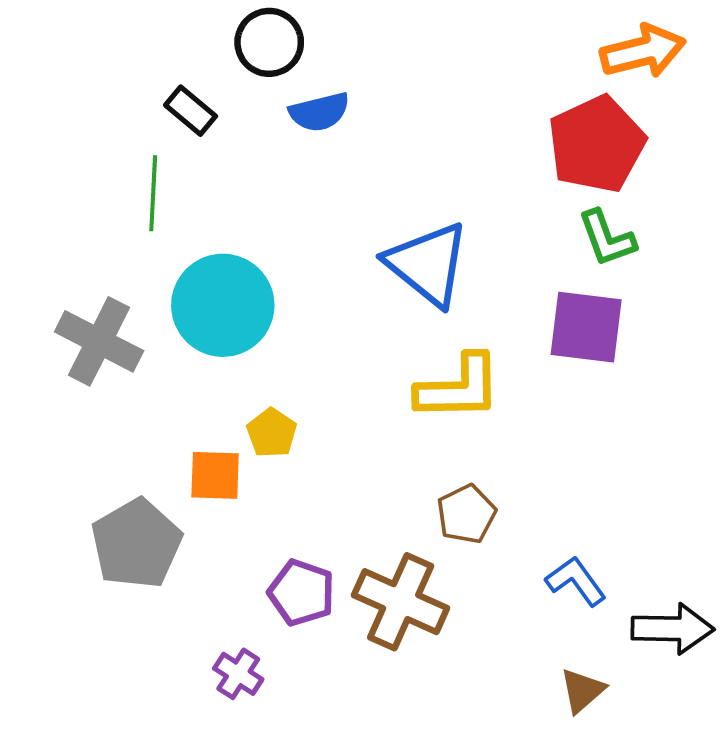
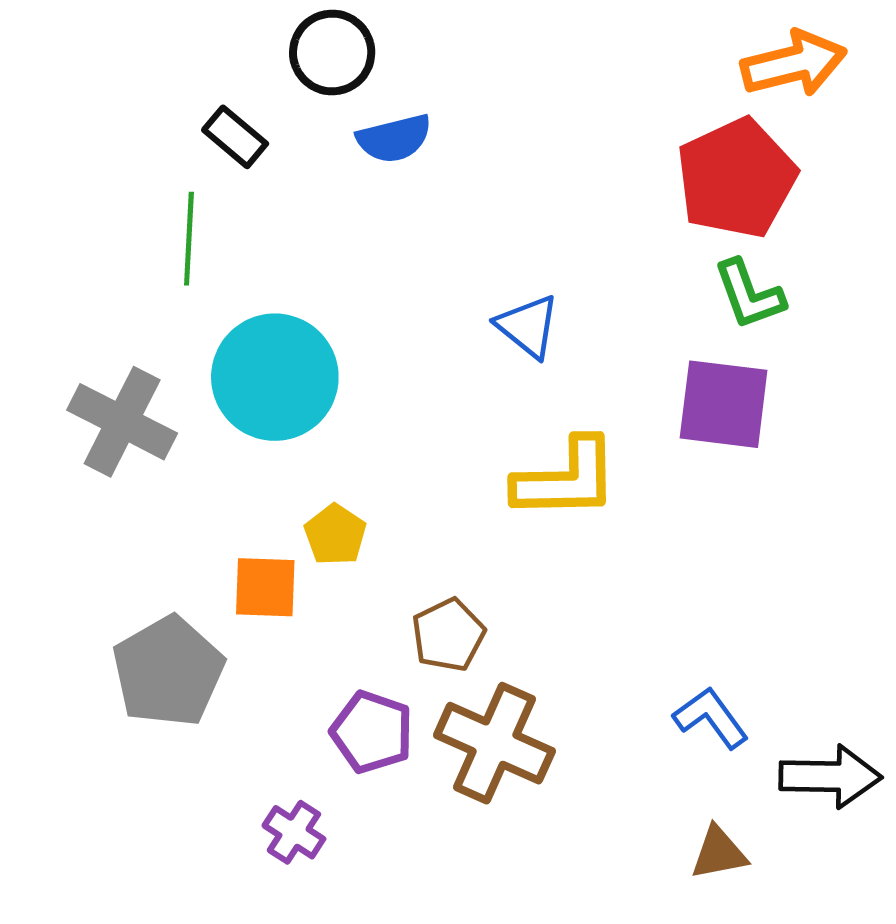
blue triangle: (428, 264) -> (528, 326), size x0.6
brown pentagon: (466, 514) -> (448, 635), moved
brown triangle: (582, 691) -> (719, 853), turned 30

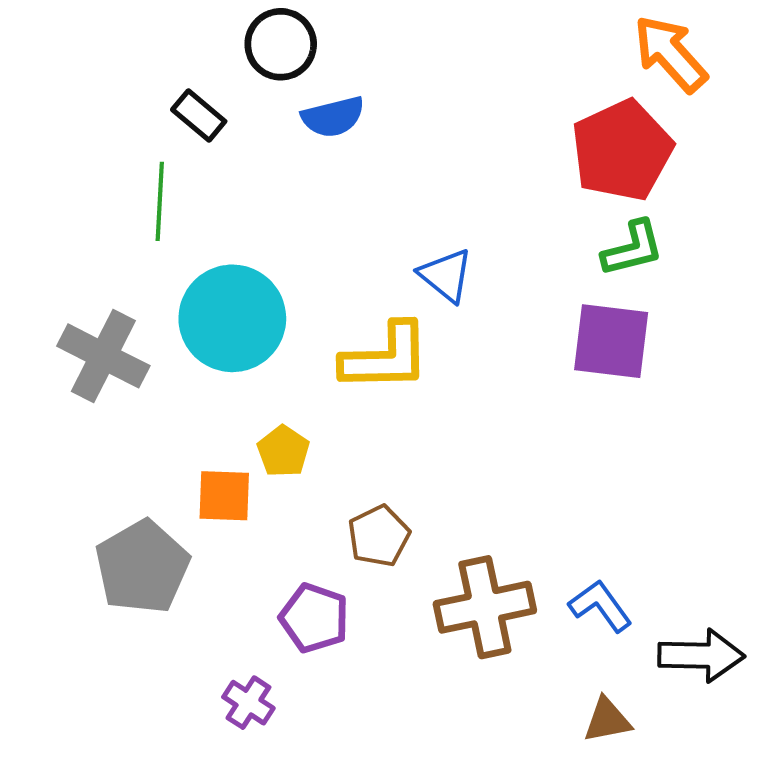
orange arrow: (794, 64) -> (670, 54), turned -118
green L-shape: (749, 294) -> (633, 248), turned -84
yellow L-shape: (566, 479) -> (385, 357), moved
brown cross: (494, 743) -> (485, 607), moved, turned -36

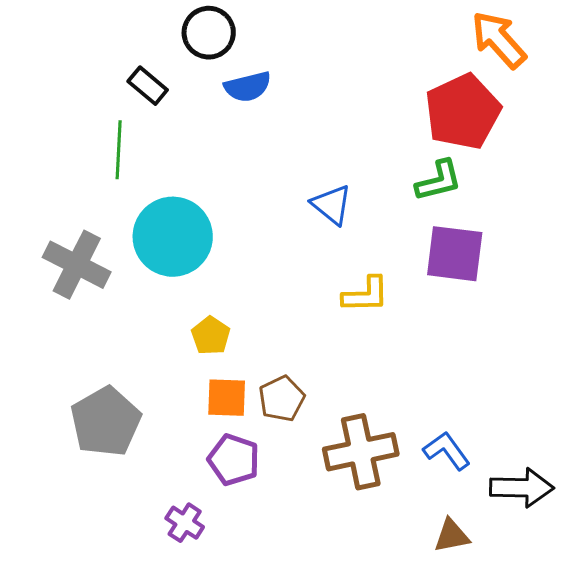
green L-shape: (633, 248) -> (439, 181), moved
yellow L-shape: (385, 357) -> (366, 295), moved, size x0.7
orange square: (224, 496) -> (227, 398), moved

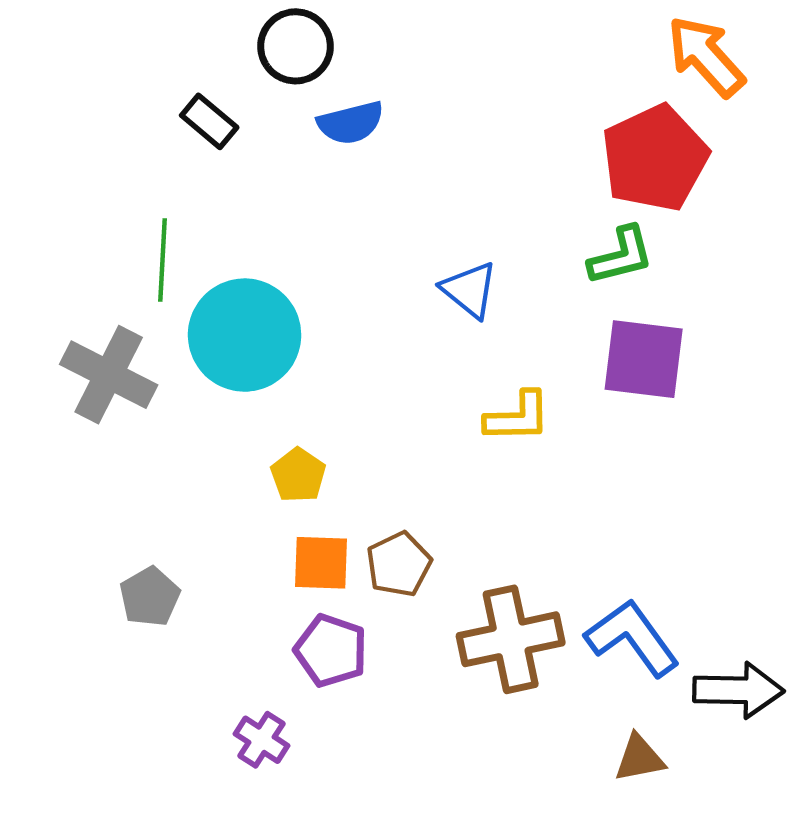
green line: (119, 150) -> (162, 260), moved
gray pentagon: (106, 422) -> (150, 597), size x0.6
blue L-shape: (447, 451) -> (632, 638), size x1.4

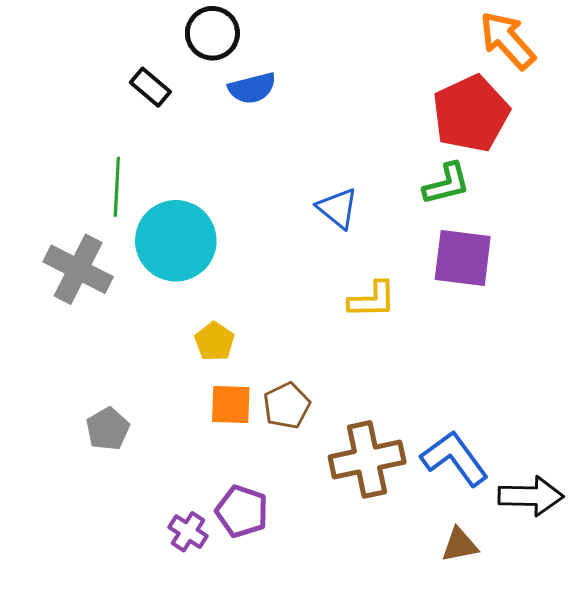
purple pentagon: (331, 651) -> (242, 511), moved

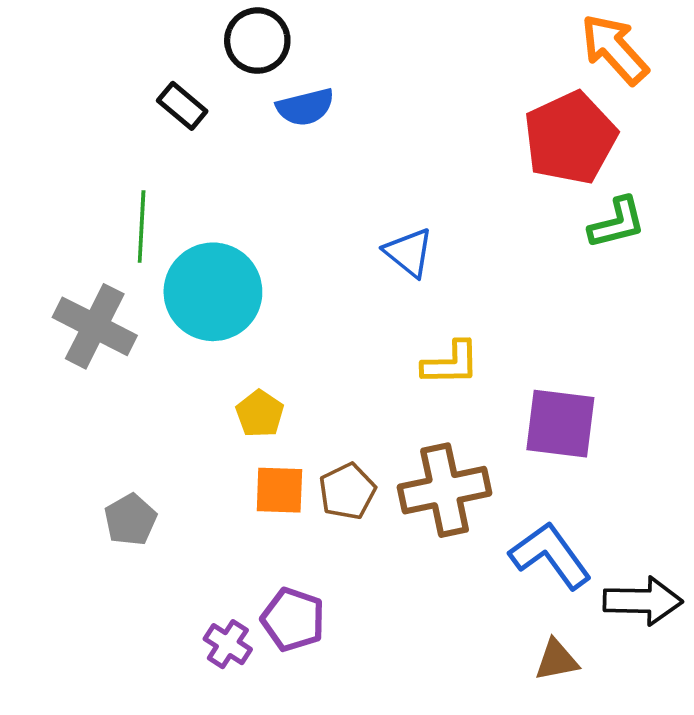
green L-shape: (446, 184) -> (617, 223), moved
purple square: (463, 258) -> (560, 424), moved
brown cross: (367, 459) -> (445, 490), moved

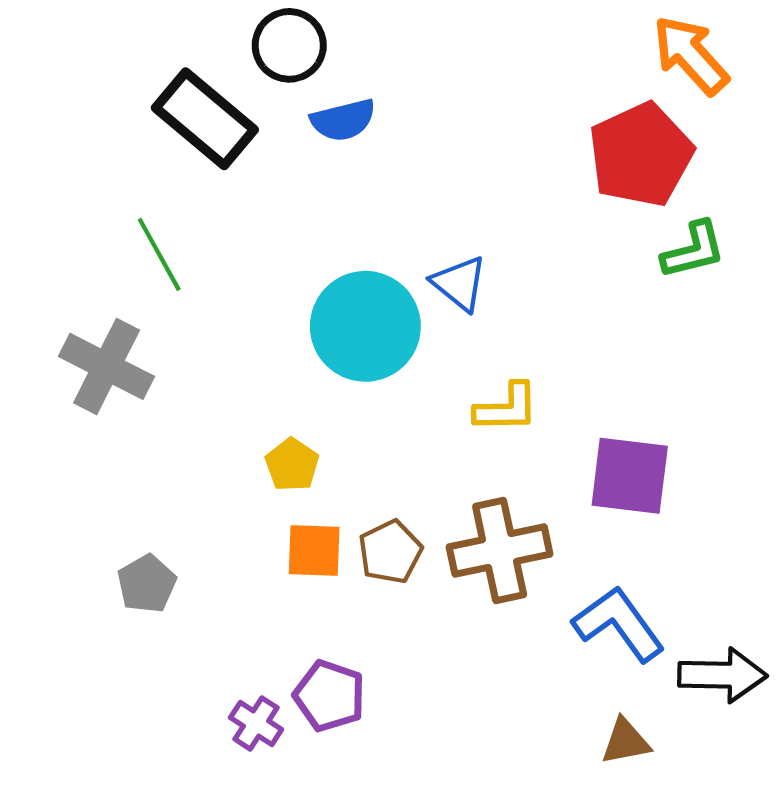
black rectangle: (182, 106) -> (205, 119), size x1.8
green line: (142, 227) -> (159, 254), turned -32
cyan circle: (213, 292) -> (365, 326), moved

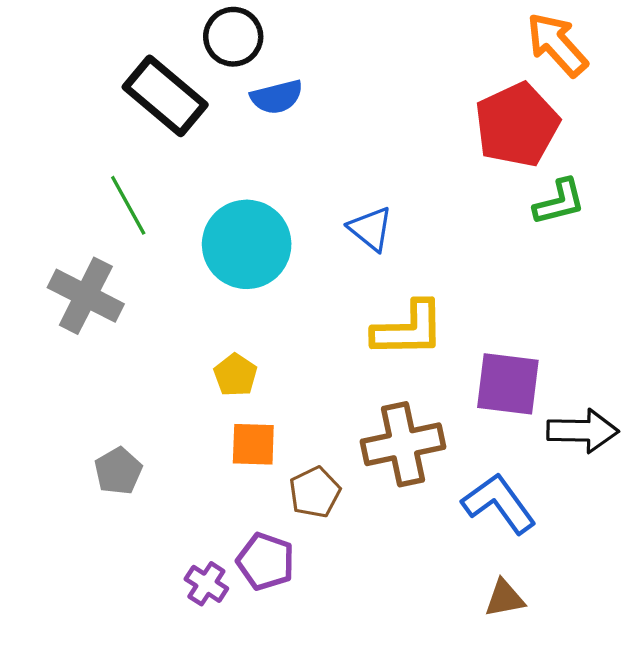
cyan circle: (365, 326) -> (247, 244), moved
yellow L-shape: (507, 408) -> (409, 329), size x1.4
brown pentagon: (390, 552) -> (315, 492), moved
black arrow: (722, 675) -> (583, 431), moved

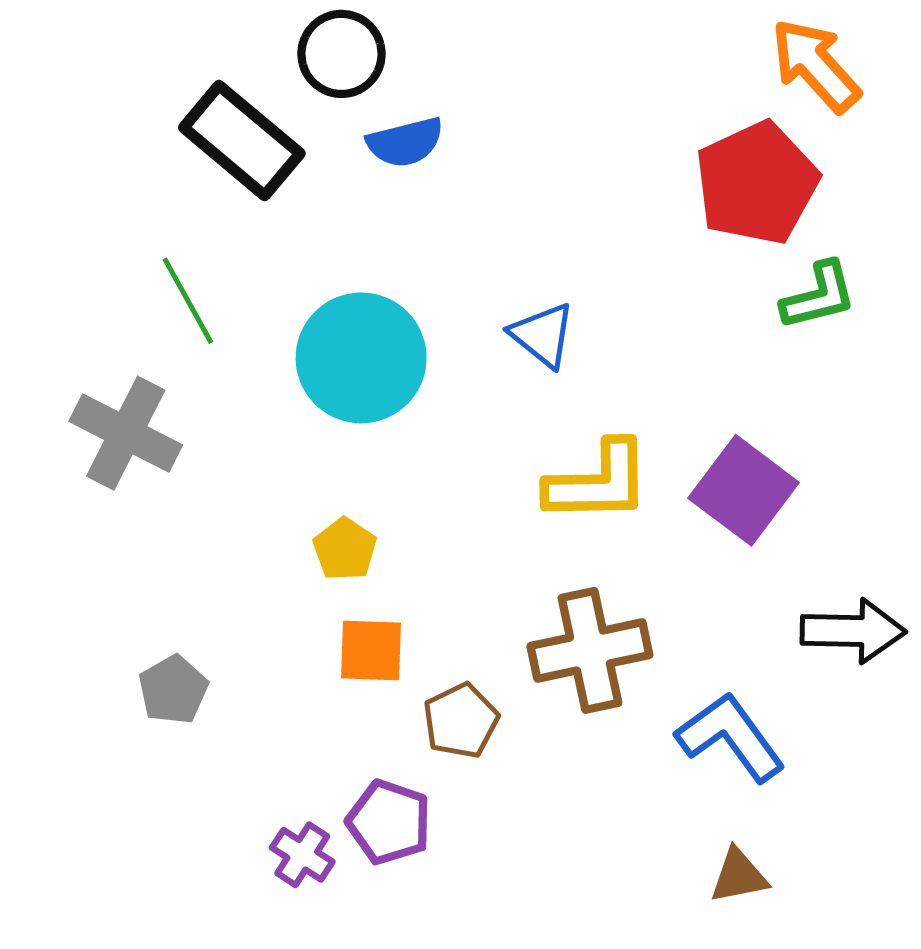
purple square: (508, 384) -> (744, 490), moved, turned 30

